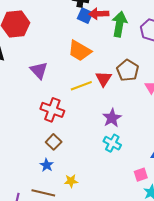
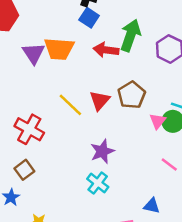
red arrow: (99, 14) -> (106, 50), moved
orange trapezoid: (80, 51) -> (59, 49), moved, turned -35
purple triangle: (39, 70) -> (34, 53), moved
yellow line: (81, 86) -> (70, 105), turned 55

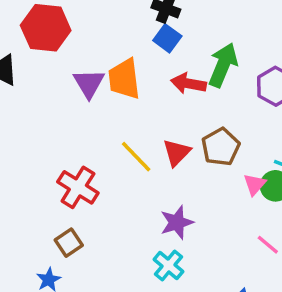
orange trapezoid: (59, 49) -> (124, 79), turned 76

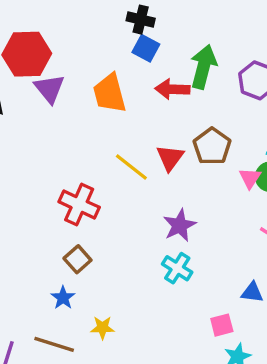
purple triangle: (89, 83) -> (49, 89), moved

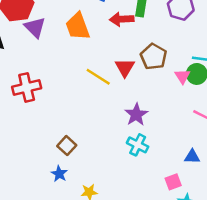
red cross: (79, 205) -> (27, 87), moved, turned -32

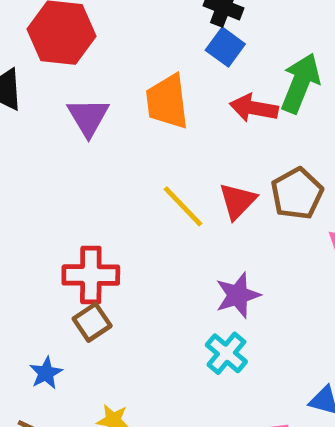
purple triangle: (35, 27) -> (88, 117), moved
red cross: (27, 87) -> (91, 275), moved
blue star: (59, 174) -> (46, 373), moved

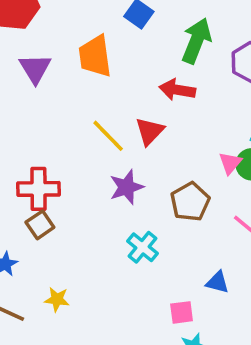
red arrow: (254, 108) -> (177, 90), moved
brown pentagon: (297, 194) -> (190, 202), moved
purple star: (238, 295) -> (126, 187), moved

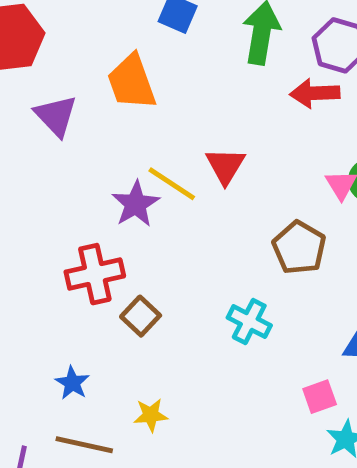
red arrow: (177, 90) -> (315, 93), moved
purple star: (126, 187) -> (136, 204), moved
brown square: (40, 225) -> (141, 316), moved

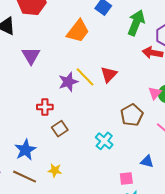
orange trapezoid: (132, 82) -> (78, 31), turned -135
purple triangle: (56, 116) -> (31, 56), moved
red cross: (95, 274) -> (45, 107), size x0.7
blue star: (72, 383) -> (25, 150), size x1.5

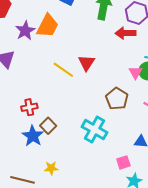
purple star: (68, 82) -> (25, 31), moved
cyan cross: (104, 141) -> (94, 130), size x1.4
blue star: (25, 150) -> (33, 136), moved

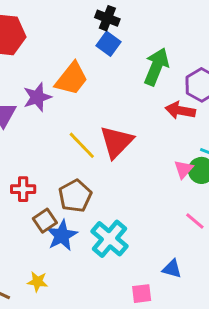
purple star: (25, 31) -> (37, 97), moved
red triangle: (86, 63) -> (117, 142), size x1.4
brown pentagon: (117, 99) -> (75, 196), moved
blue star: (33, 136) -> (62, 235), moved

